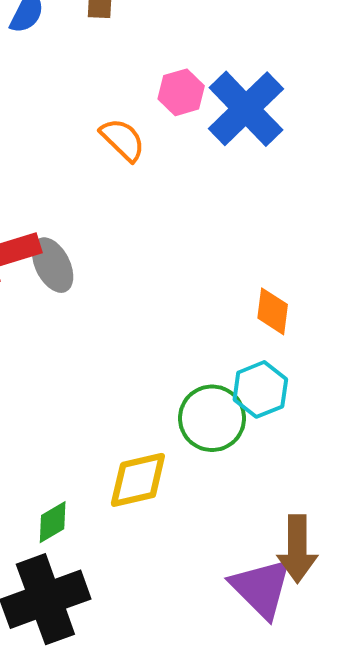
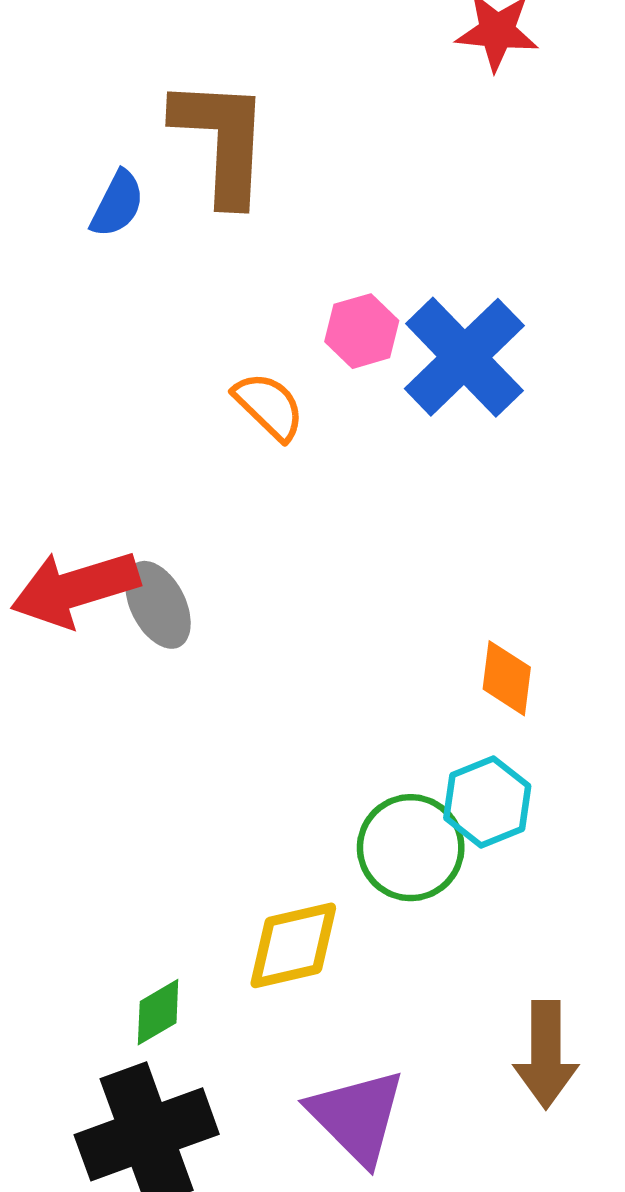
purple triangle: (261, 588) -> (357, 1116), moved

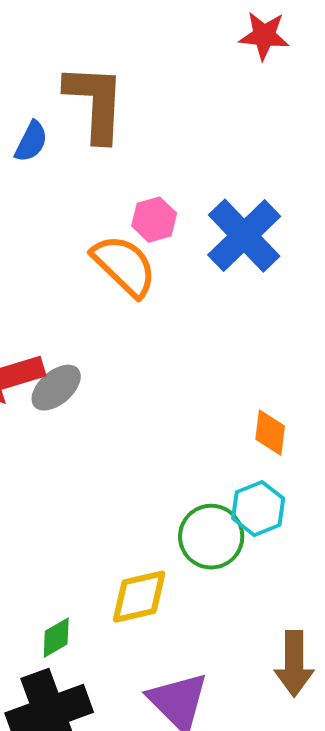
pink hexagon: (362, 331) -> (154, 220), moved
orange semicircle: (269, 406) -> (124, 266), size x1.5
gray ellipse: (158, 605) -> (56, 388), turned 76

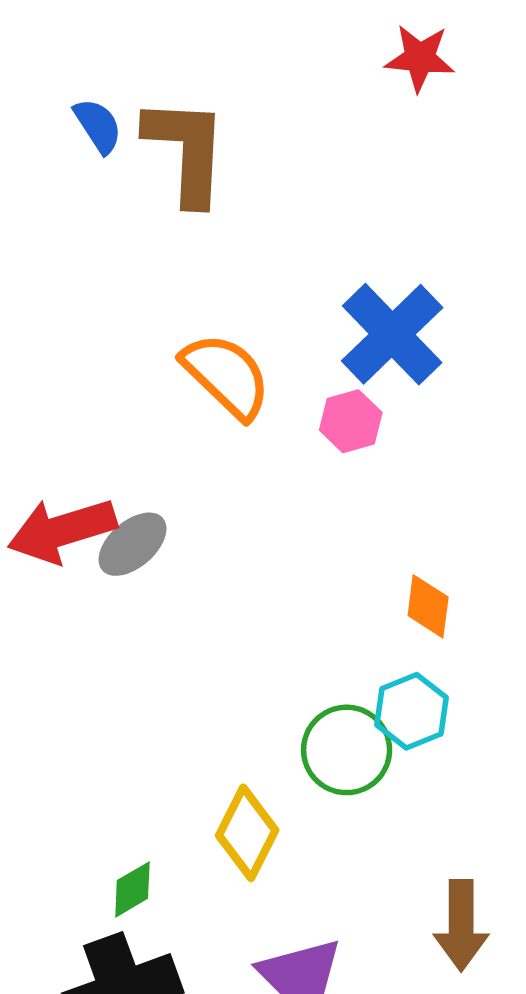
blue semicircle: (31, 142) -> (98, 126), moved, turned -60
pink hexagon: (154, 220) -> (351, 421), moved
yellow diamond: (139, 597) -> (247, 833), turned -50

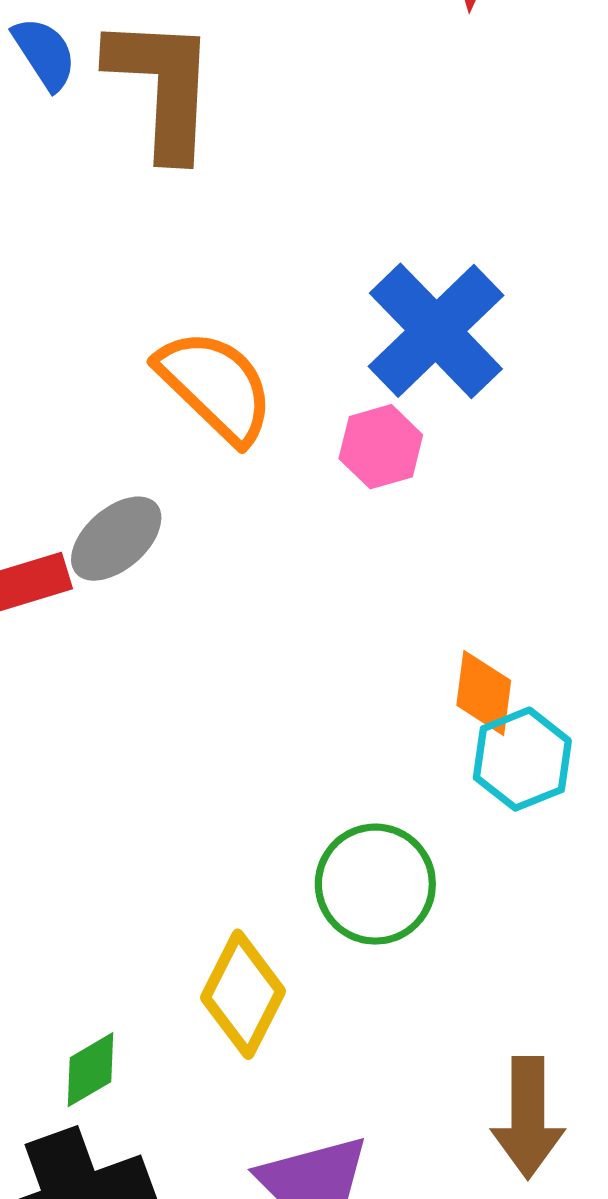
gray ellipse: (132, 544) -> (116, 539), moved
cyan hexagon: (411, 711) -> (522, 759), moved

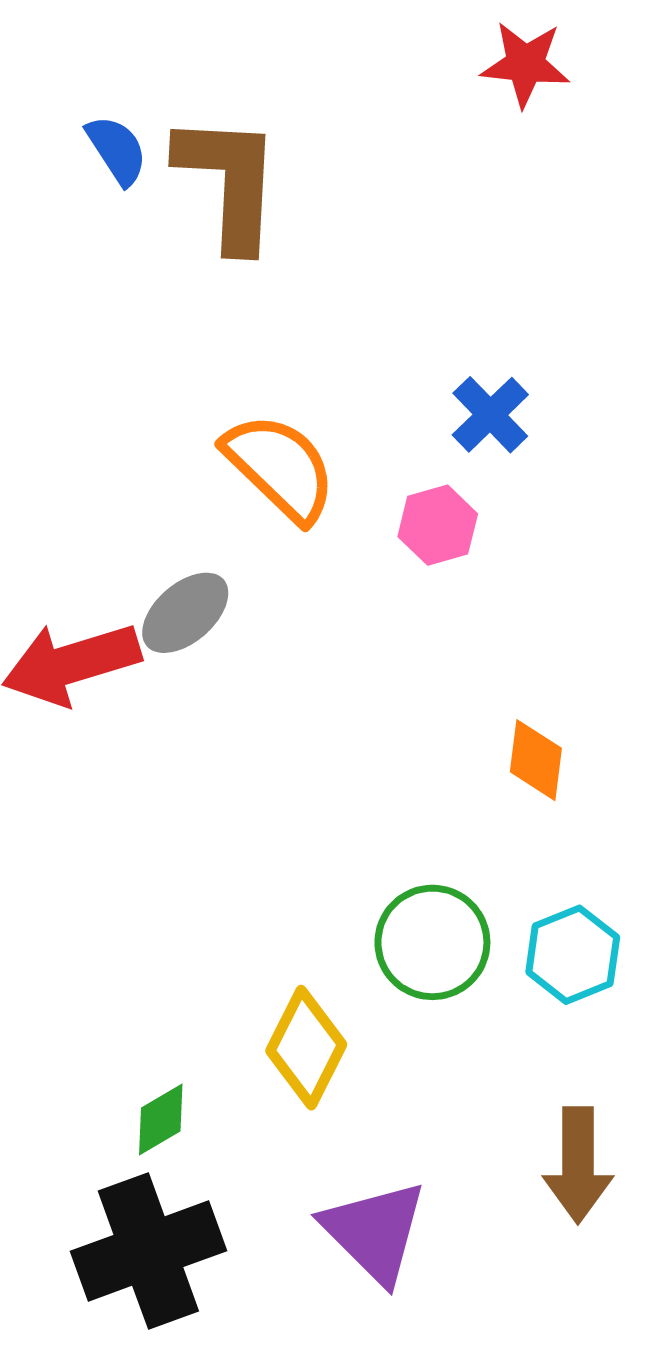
blue cross: (436, 331) -> (490, 415), size x0.6
cyan hexagon: (522, 759) -> (573, 955), moved

